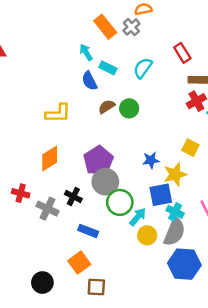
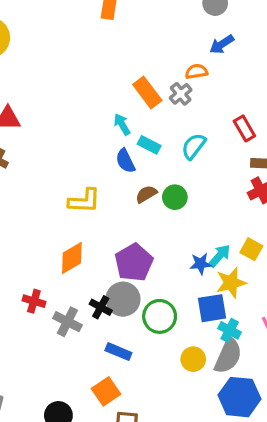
gray circle: (105, 182) -> (123, 299), moved
cyan arrow: (138, 217) -> (220, 256), moved

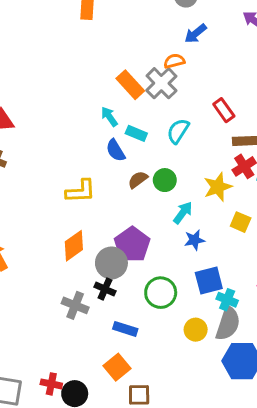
gray cross: (181, 94) -> (161, 83), size x1.5
cyan arrow: (220, 256) -> (183, 213), moved
yellow star: (231, 283) -> (218, 187), moved
gray circle: (123, 299) -> (111, 263), moved
red cross: (34, 301) -> (51, 384), moved

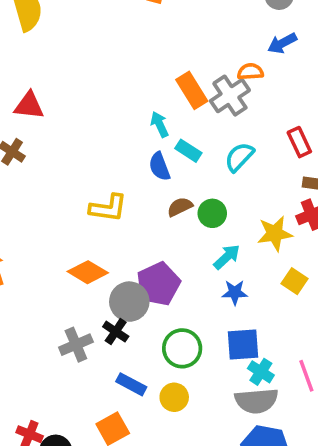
orange diamond: (74, 246) -> (88, 272), turned 56
gray cross: (75, 305) -> (76, 345), turned 35
gray semicircle: (228, 324) -> (256, 401), turned 56
yellow circle: (196, 330) -> (174, 397), moved

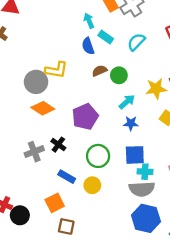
gray circle: (129, 302) -> (36, 82), moved
cyan cross: (261, 372) -> (145, 172), turned -32

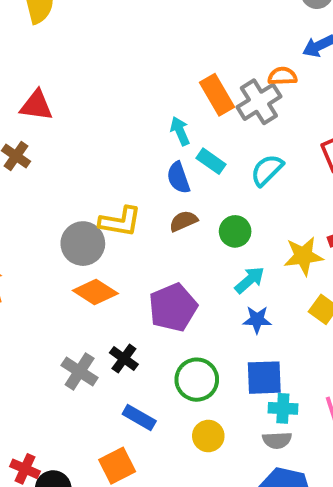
brown semicircle: (99, 71) -> (183, 221), moved
gray cross: (34, 152) -> (80, 372), turned -36
yellow circle: (92, 185) -> (208, 436), moved
gray semicircle: (142, 189) -> (277, 440), size x0.6

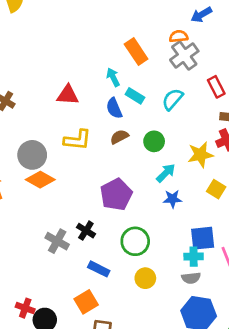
gray cross: (259, 102) -> (184, 55), moved
red triangle: (36, 105) -> (68, 95), moved
gray circle: (83, 244) -> (32, 155), moved
orange diamond: (95, 292) -> (40, 180), moved
blue square: (264, 378) -> (203, 238), moved

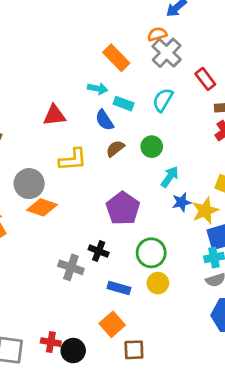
cyan arrow: (113, 77) -> (98, 88), turned 138
yellow star: (200, 155) -> (205, 211), moved
yellow circle: (145, 278) -> (158, 283), moved

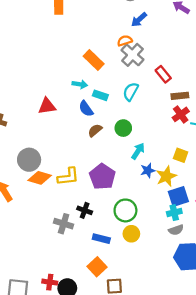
yellow L-shape: (73, 160) -> (68, 177), moved

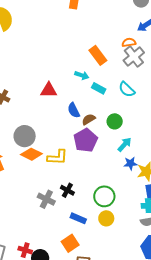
cyan semicircle: (131, 92) -> (127, 89), turned -84
blue semicircle: (86, 109) -> (74, 110), moved
purple pentagon: (102, 177) -> (86, 140), moved

